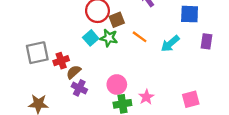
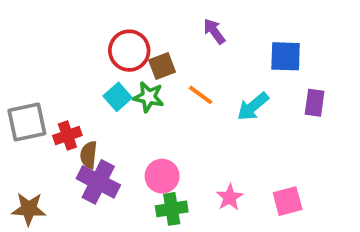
brown semicircle: (74, 72) -> (89, 155), turned -42
purple cross: (79, 88) -> (98, 182), size x1.5
pink star: (146, 97) -> (230, 197), moved

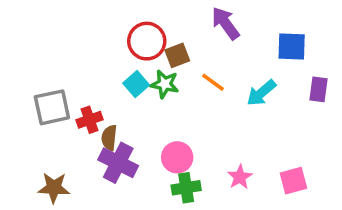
purple arrow: (214, 31) -> (225, 23), size x1.4

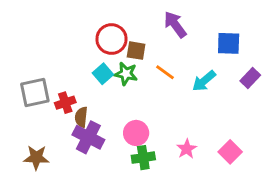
brown square: (177, 55) -> (136, 51), turned 30
purple rectangle: (318, 89) -> (250, 78), turned 36
pink square: (293, 181) -> (230, 152), turned -30

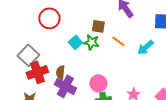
red circle: (112, 39) -> (49, 18), moved
gray square: (35, 93) -> (28, 55), turned -35
red cross: (65, 103) -> (37, 72), moved, size x1.5

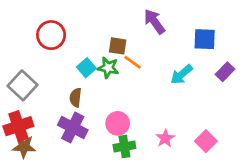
orange line: (118, 41) -> (133, 62), moved
red cross: (37, 72) -> (18, 126), moved
brown semicircle: (60, 72) -> (76, 98), moved

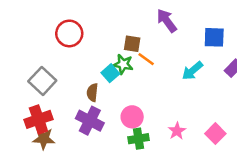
cyan square: (86, 68) -> (110, 73), moved

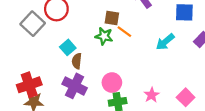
cyan square: (110, 73) -> (68, 47), moved
gray square: (42, 81) -> (33, 24), moved

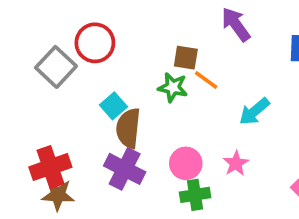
cyan arrow: (165, 42) -> (254, 111), moved
brown semicircle: (77, 61) -> (128, 128), size x1.5
pink star: (152, 95) -> (236, 163), moved

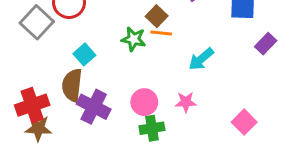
brown square: (186, 58) -> (157, 16), moved, turned 35
orange line: (206, 80) -> (161, 33), turned -30
brown semicircle: (128, 128) -> (72, 85), moved
pink star: (236, 163) -> (186, 102), turned 30

